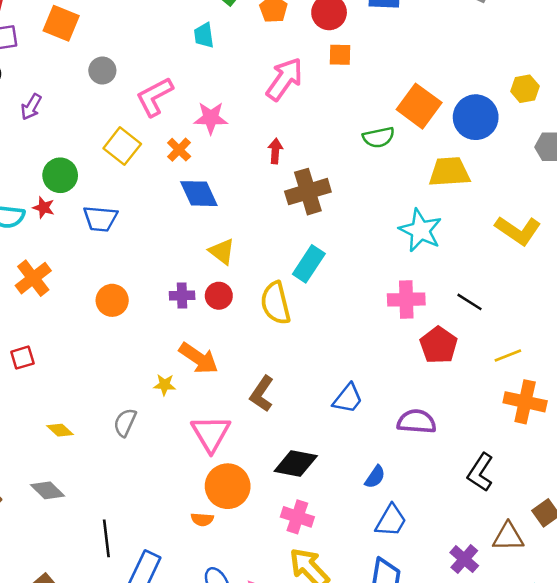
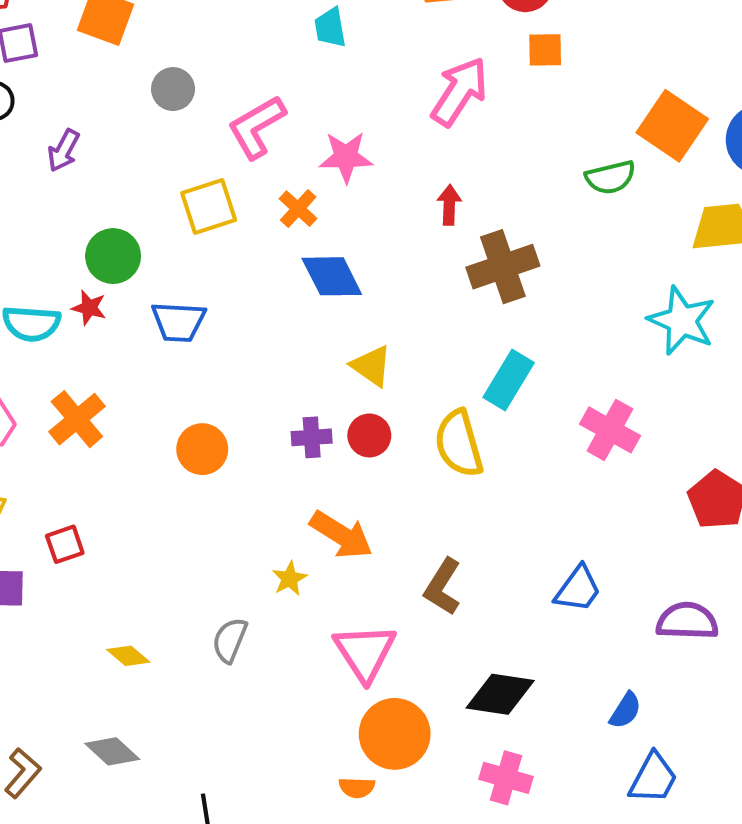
yellow square: (122, 146) -> (209, 206), turned 36
pink cross: (406, 299) -> (610, 430), moved, turned 33
yellow star: (165, 385) -> (290, 579), turned -30

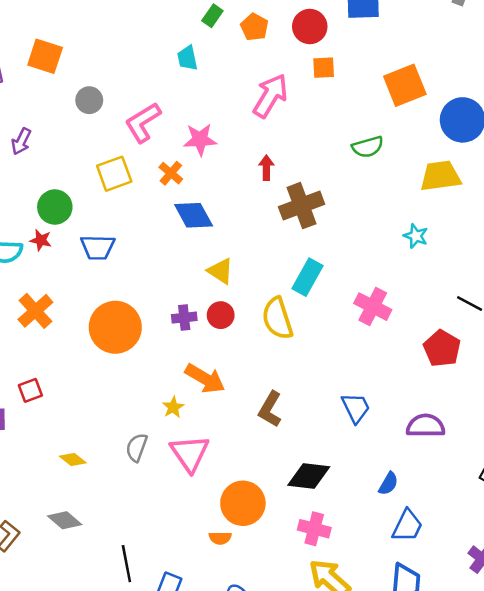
orange square: (672, 126) -> (405, 85), moved, turned 36
cyan star: (682, 321) -> (416, 236), size x0.6
orange circle: (202, 449) -> (115, 327), size x1.6
blue trapezoid: (578, 589) -> (356, 408), turned -60
pink triangle: (365, 652) -> (190, 453), moved

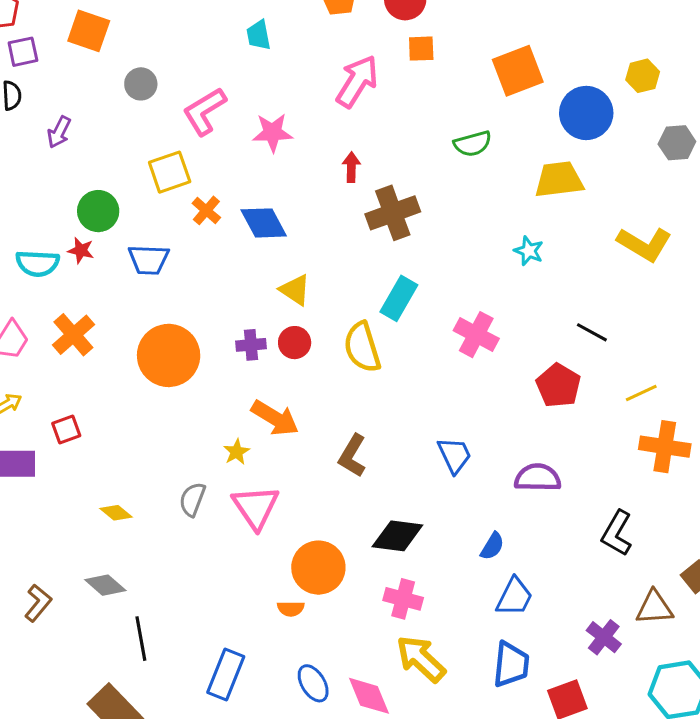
orange cross: (171, 173) -> (206, 210), moved
black line: (126, 564) -> (141, 639), moved

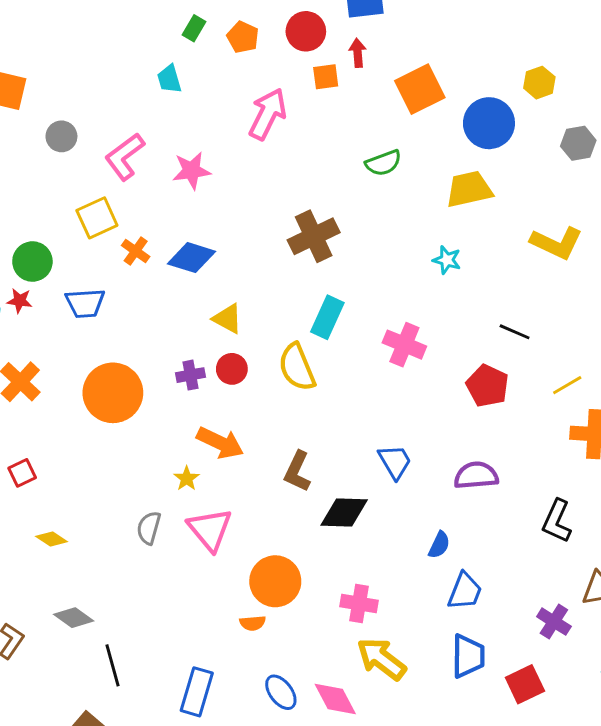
red arrow: (351, 167) -> (358, 53), moved
blue diamond: (264, 223) -> (191, 258), turned -39
yellow diamond: (116, 513) -> (52, 539), moved
black diamond: (397, 536) -> (344, 512), moved

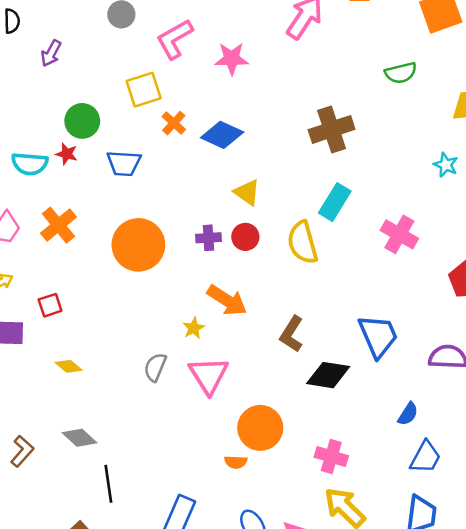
blue trapezoid: (395, 462) -> (378, 336), size x1.4

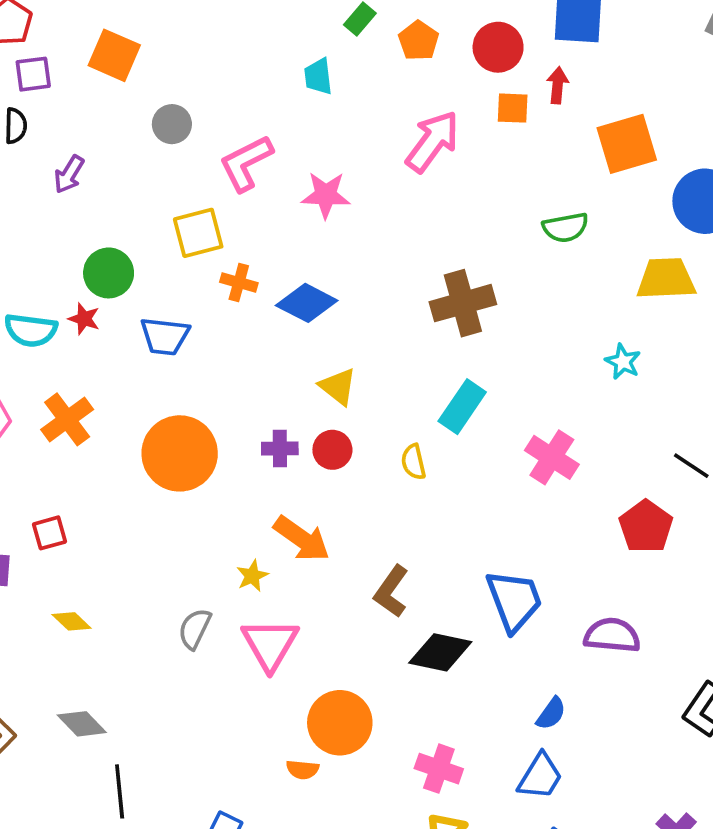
orange cross: (174, 123) -> (239, 283), turned -30
yellow semicircle: (303, 242) -> (413, 462), size x0.6
blue trapezoid: (425, 457) -> (540, 776), moved

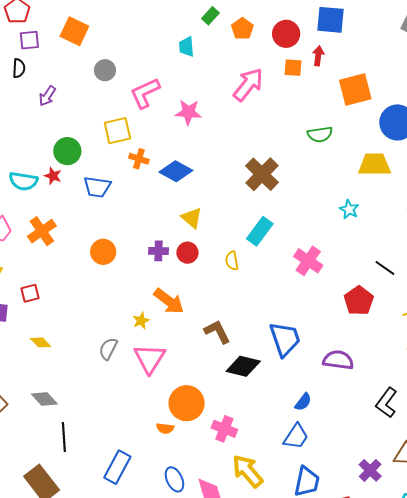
brown cross: (463, 303) -> (262, 174), turned -32
orange circle: (180, 453) -> (103, 252), size x0.6
brown L-shape: (391, 591) -> (217, 332), turned 116
pink cross: (439, 769) -> (224, 429), moved

